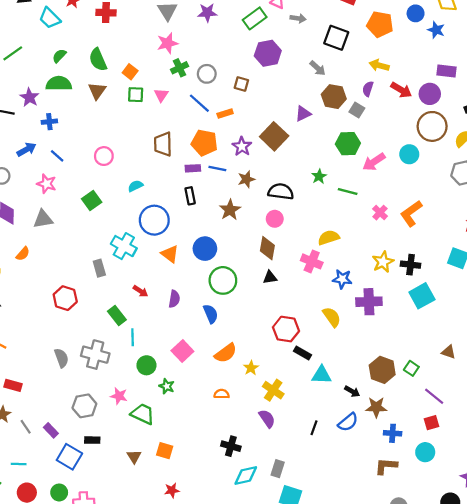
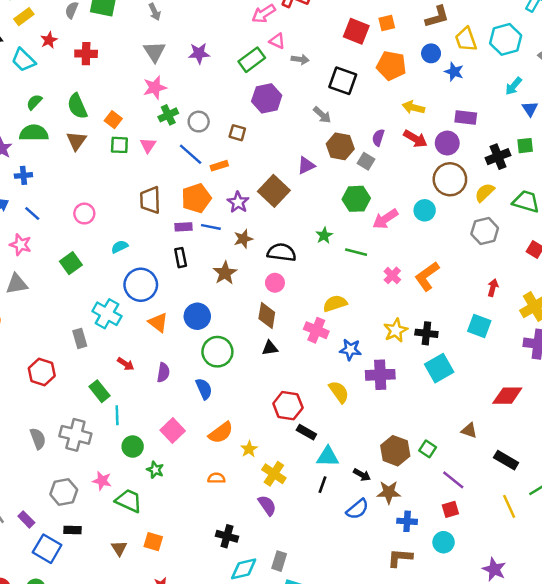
yellow arrow: (379, 65) -> (413, 108), moved
orange pentagon: (204, 143) -> (196, 198), turned -30
black line: (314, 428) -> (323, 485), moved

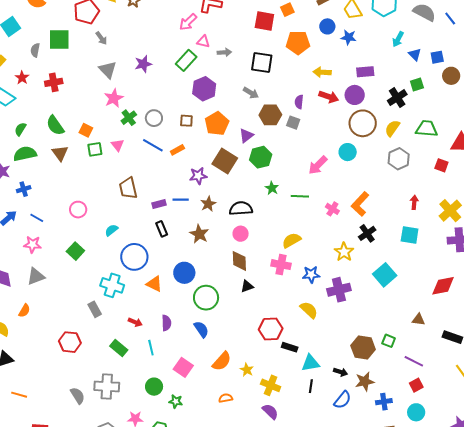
orange pentagon: (196, 198) -> (217, 124), moved
green hexagon: (356, 199) -> (261, 157), moved
purple star: (238, 202) -> (198, 176), turned -30
black cross: (426, 333) -> (367, 233), moved, turned -30
cyan line: (117, 415) -> (151, 348), moved

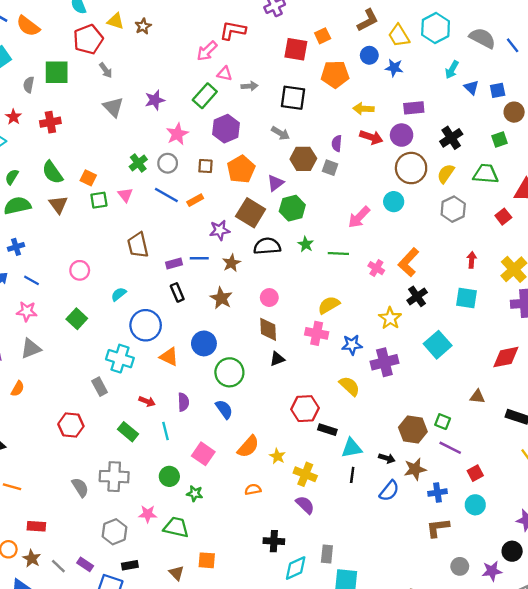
green square: (417, 84) -> (499, 139), moved
pink star: (114, 98) -> (177, 134), moved
red square: (441, 165) -> (503, 217), turned 32
black semicircle: (241, 208) -> (267, 246), moved
purple line: (414, 361) -> (450, 448), moved

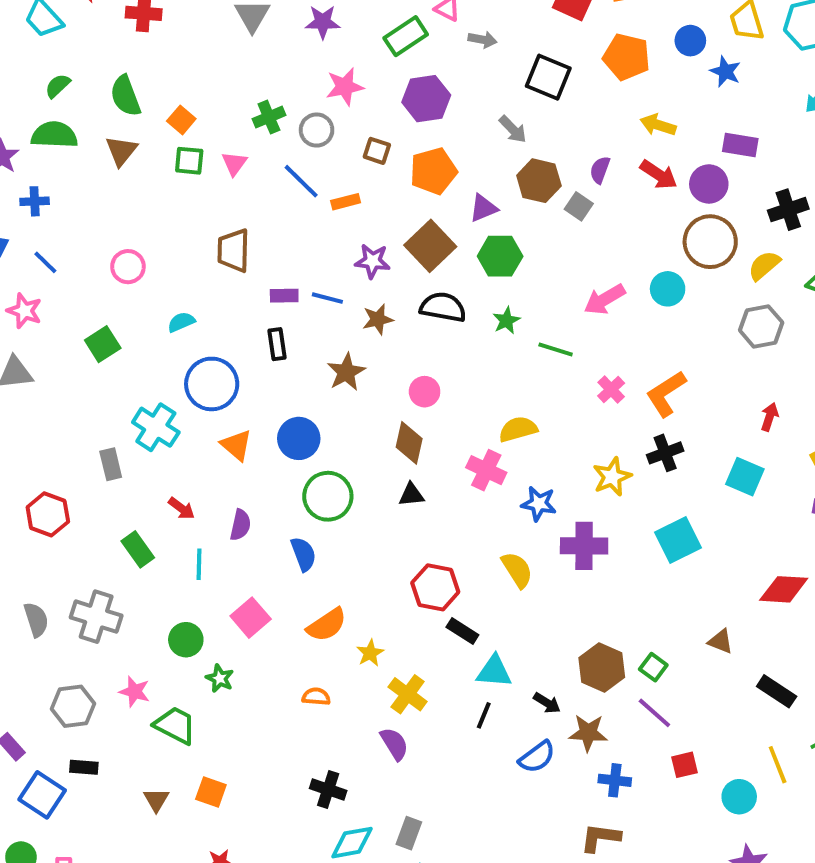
cyan circle: (475, 505) -> (739, 797), moved

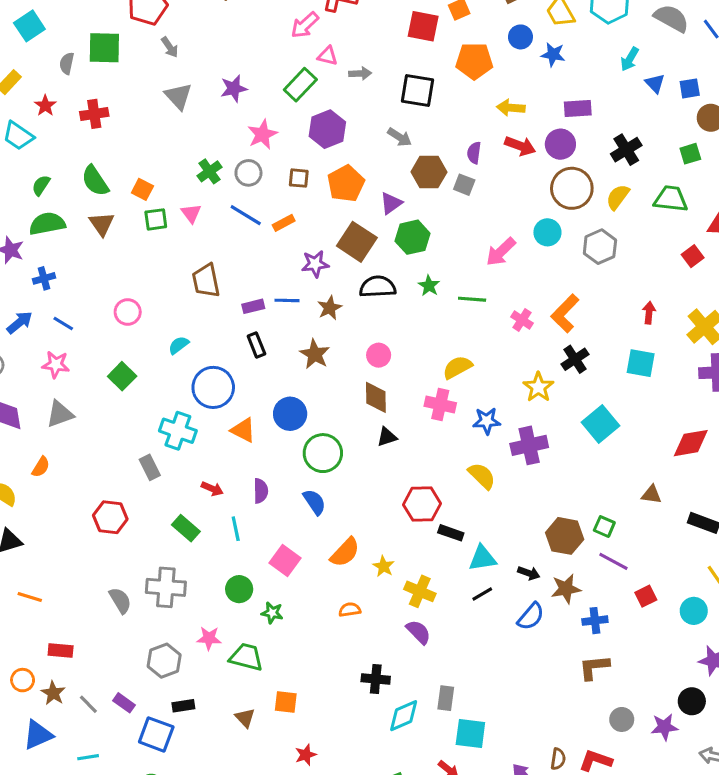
gray hexagon: (761, 326) -> (600, 247), moved
black line: (484, 715) -> (482, 594), turned 50

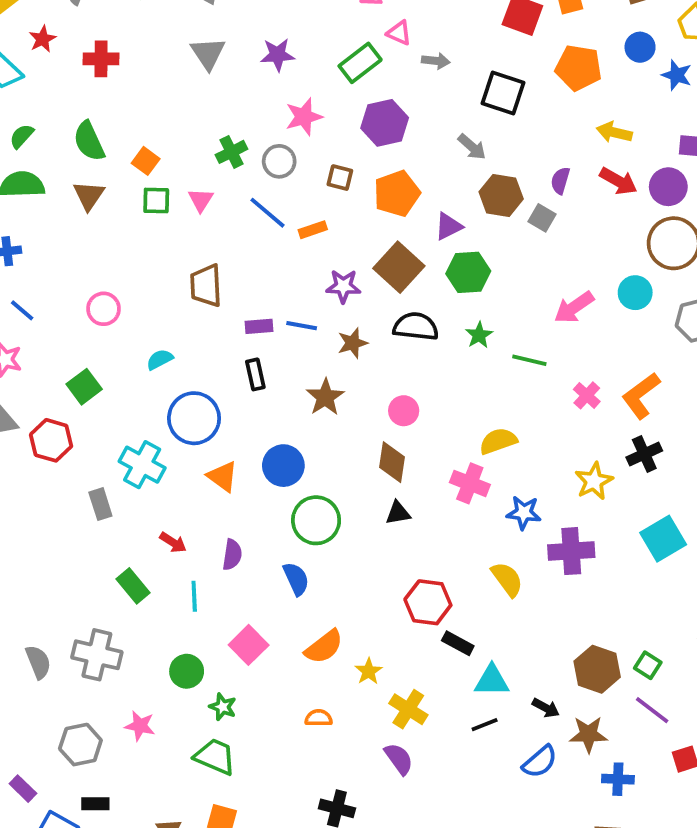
red hexagon: (110, 517) -> (51, 440), moved
green trapezoid: (246, 657) -> (215, 757), moved

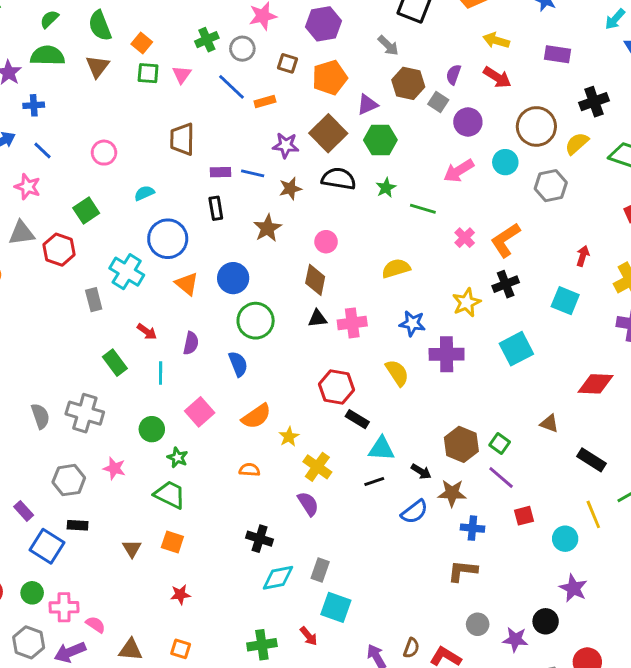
purple circle: (668, 187) -> (468, 122), moved
pink cross: (470, 483) -> (352, 323), moved, turned -32

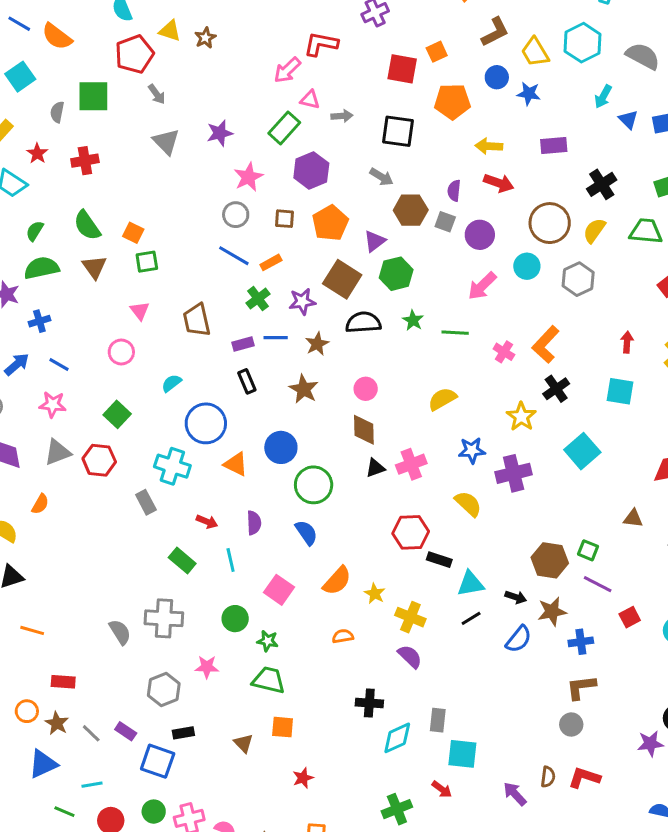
green cross: (207, 40) -> (258, 299), moved
pink triangle: (182, 75) -> (140, 311), moved
gray circle: (478, 624) -> (571, 724), moved

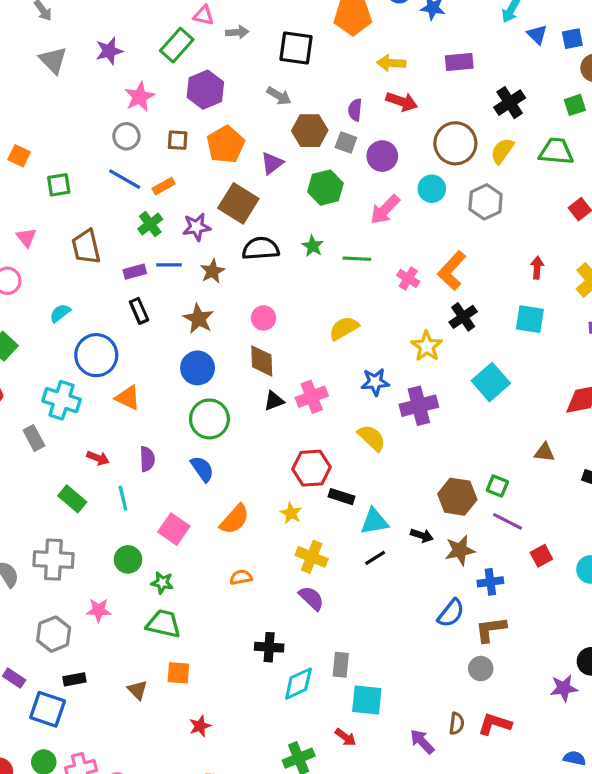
green square: (147, 262) -> (59, 185), moved
green hexagon: (396, 274) -> (325, 188), moved
blue circle: (281, 447) -> (198, 368), moved
yellow star: (375, 594) -> (291, 513), moved
blue semicircle: (519, 639) -> (451, 613), moved

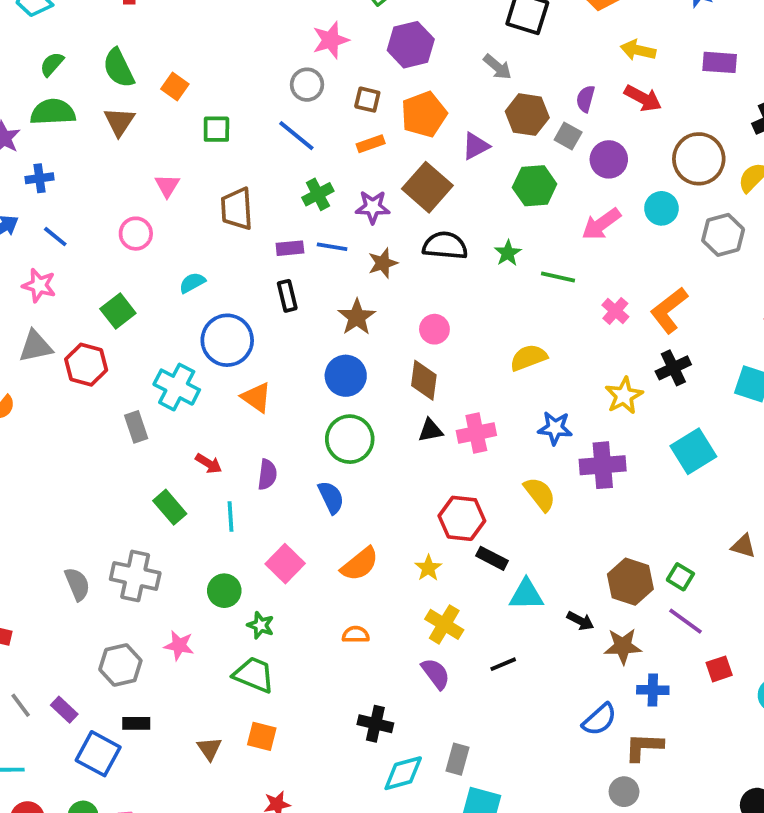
orange rectangle: (164, 186) -> (371, 144), moved
black line: (375, 558) -> (503, 664), moved

